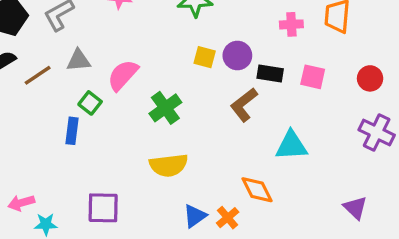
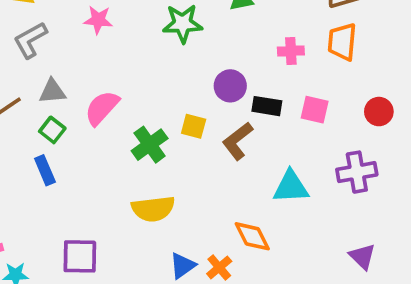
yellow square: (205, 57) -> (194, 126), moved
green square: (90, 103) -> (52, 130), moved
blue rectangle: (72, 131) -> (45, 170), turned -30
purple cross: (377, 132) -> (357, 172), moved, turned -36

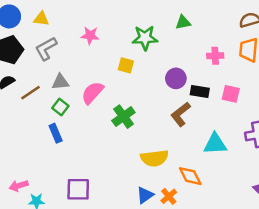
yellow square: (194, 126) -> (126, 65), moved
yellow semicircle: (153, 209) -> (154, 158), moved

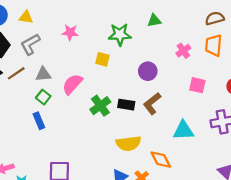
pink cross: (215, 56) -> (183, 51), turned -32
black rectangle: (200, 91) -> (126, 105), moved
brown line: (31, 93) -> (16, 73), moved

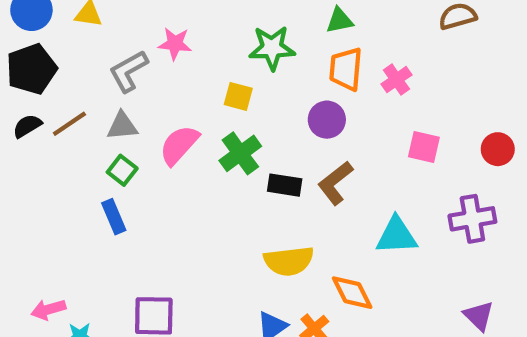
gray L-shape: (30, 44) -> (129, 71), moved
orange trapezoid: (214, 45) -> (346, 69), moved
green cross: (100, 106) -> (240, 153), moved

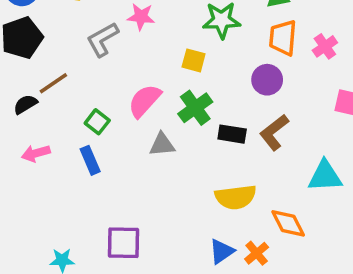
black semicircle: (27, 126) -> (25, 104), moved
gray triangle: (122, 126) -> (162, 145), moved
pink arrow: (48, 310) -> (36, 153), moved

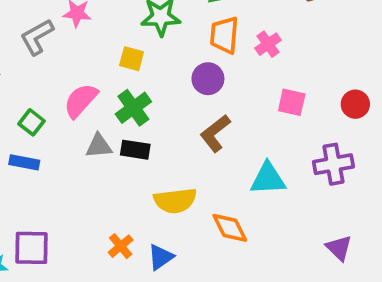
black rectangle: (232, 134) -> (135, 150), moved
blue rectangle: (90, 160) -> (24, 162), turned -56
purple square: (123, 243) -> (31, 248), moved
orange cross: (257, 253) -> (121, 246), moved

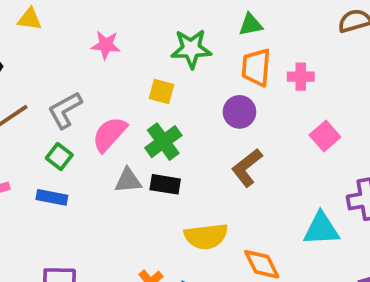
gray L-shape: (37, 37) -> (65, 110), moved
pink cross: (268, 44) -> (301, 77), turned 35
pink square: (292, 102) -> (325, 136), turned 36
cyan triangle: (268, 179) -> (321, 229), moved

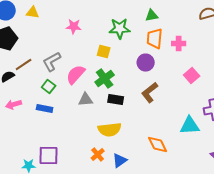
black rectangle: (165, 184) -> (116, 100), moved
yellow semicircle: (206, 236) -> (110, 130), moved

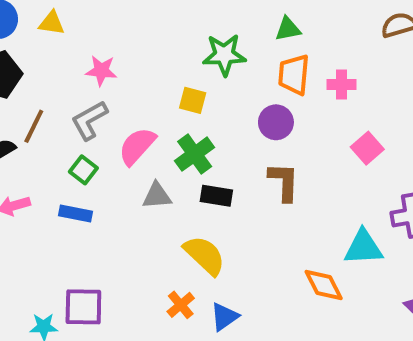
pink star: (74, 26) -> (101, 71), moved
brown line: (24, 64) -> (34, 126), turned -30
brown L-shape: (150, 92) -> (284, 182), turned 130
yellow semicircle: (110, 130) -> (204, 255), turned -130
orange diamond: (158, 144) -> (324, 285), moved

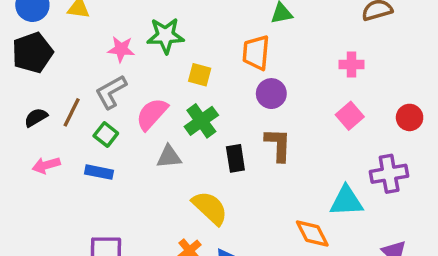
green star: (224, 55) -> (166, 36), moved
orange trapezoid: (294, 75) -> (256, 53), moved
pink cross: (341, 85) -> (352, 65), moved
brown line: (34, 126) -> (72, 112), moved
black rectangle: (216, 196) -> (235, 158), moved, turned 72

